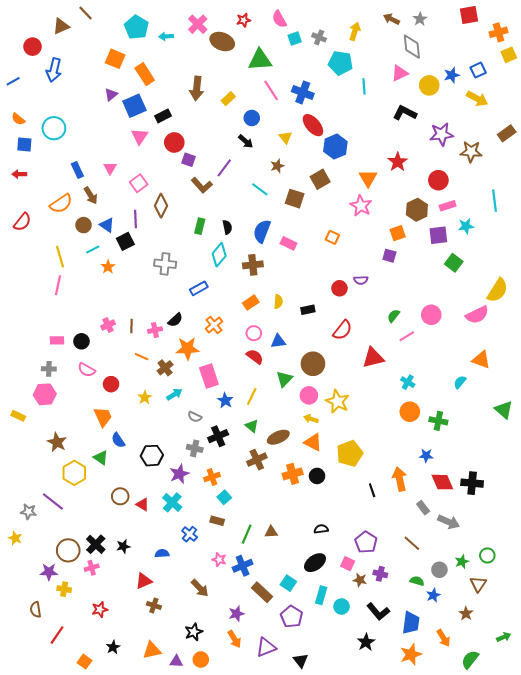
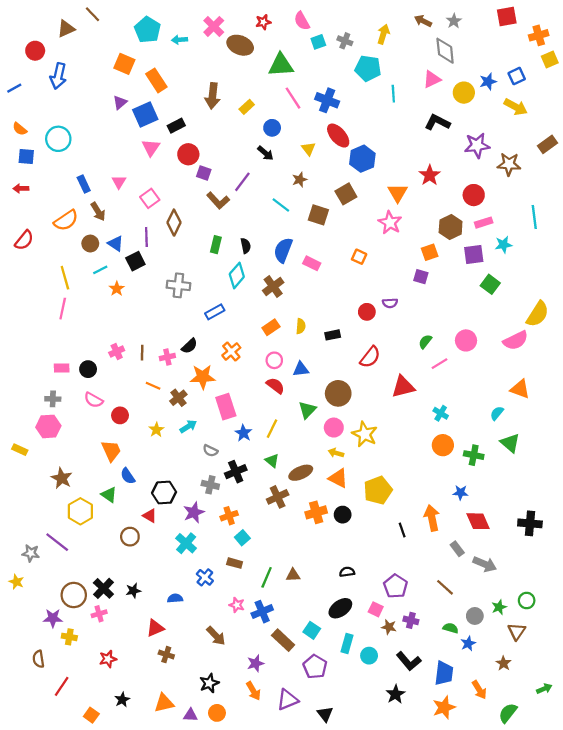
brown cross: (253, 265) -> (273, 286), turned -30
green triangle: (504, 410) -> (510, 443), moved
black cross: (472, 483) -> (530, 523), moved
red triangle: (143, 504) -> (150, 516), moved

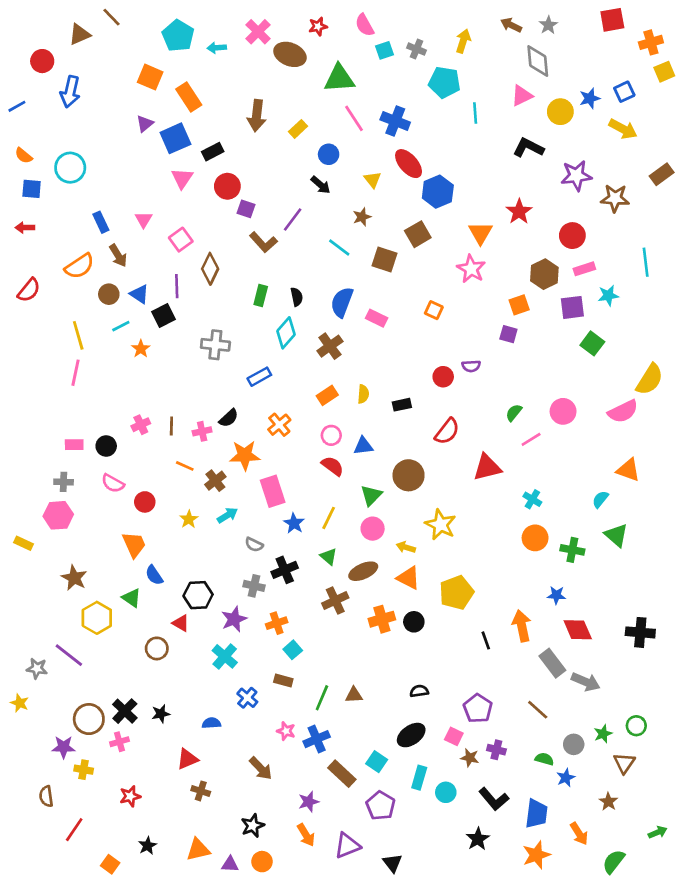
pink circle: (334, 428) -> (373, 529), moved
gray rectangle: (457, 549) -> (552, 663), size x1.5

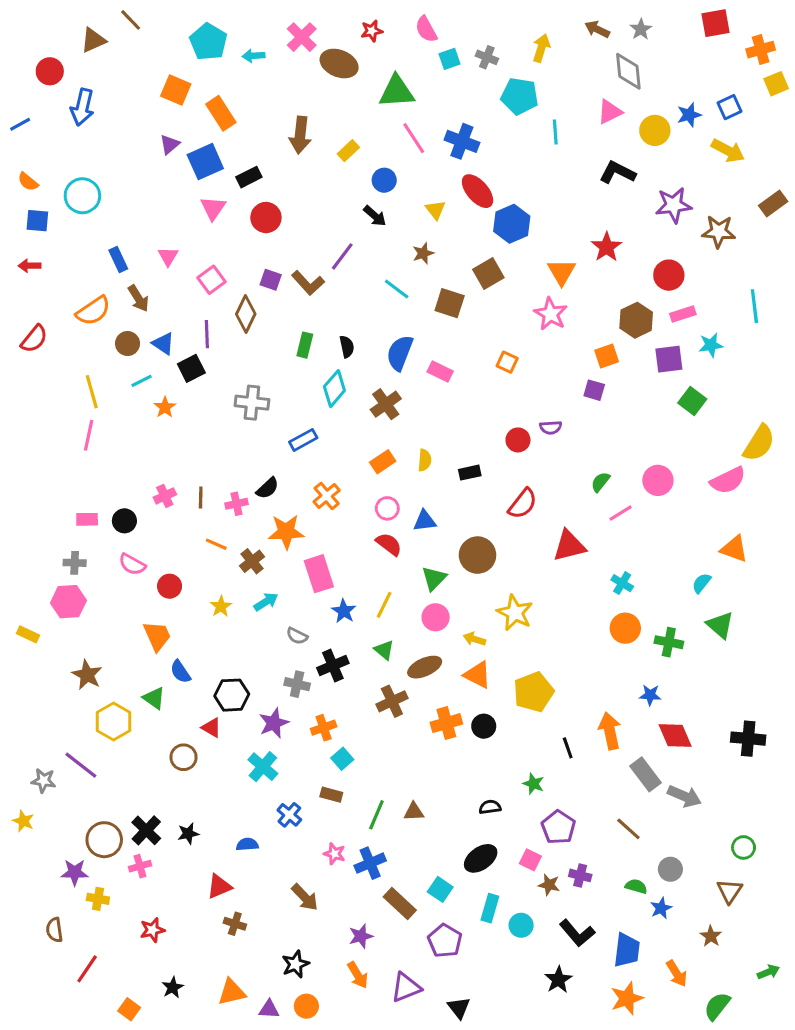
purple square: (246, 209) -> (271, 280), moved
green star: (603, 734) -> (534, 784), moved, turned -30

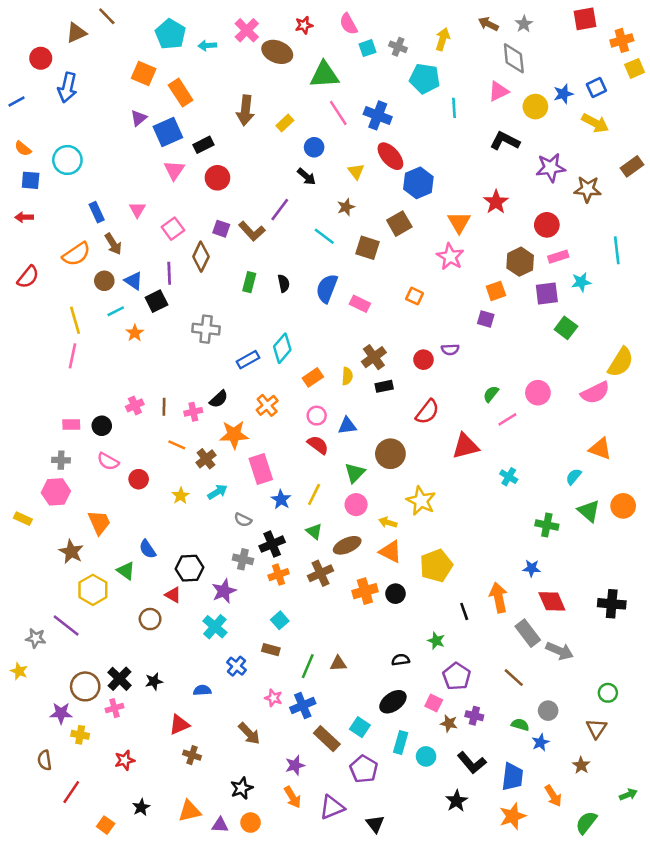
cyan diamond: (334, 389) -> (282, 348), moved
brown cross: (386, 404) -> (374, 357), moved
orange circle: (625, 628) -> (623, 506), moved
orange trapezoid: (157, 636) -> (99, 522), moved
orange cross: (324, 728) -> (279, 575), moved

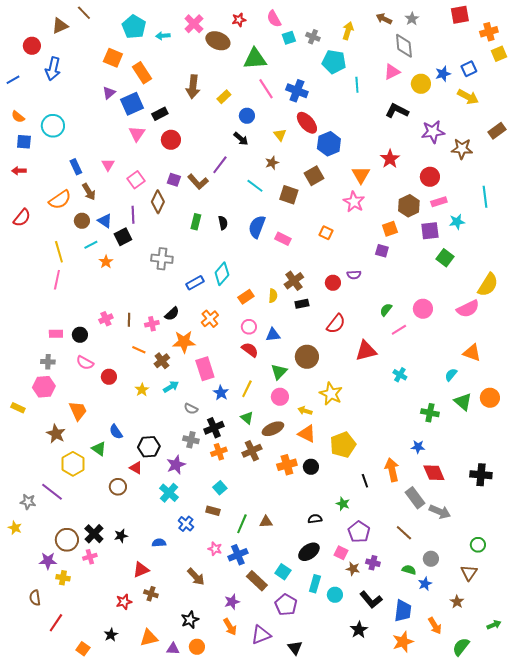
red star: (125, 760) -> (124, 602), moved

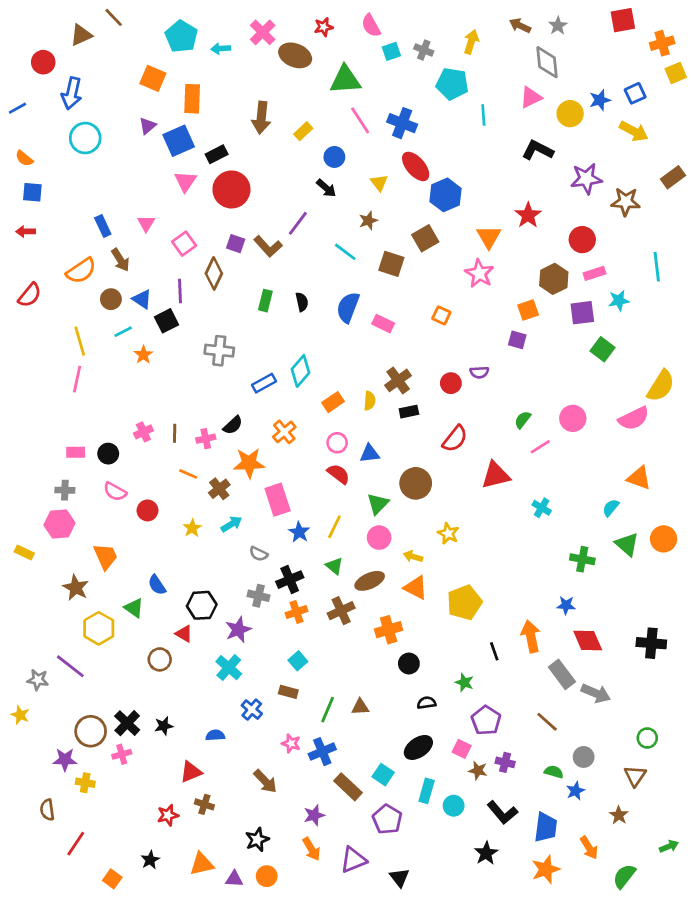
orange rectangle: (142, 73) -> (192, 99), turned 35
cyan circle: (53, 126) -> (85, 138), moved
red circle: (171, 140) -> (231, 189), size x1.4
yellow star: (331, 394) -> (448, 533), size x0.7
black circle: (311, 467) -> (409, 664), moved

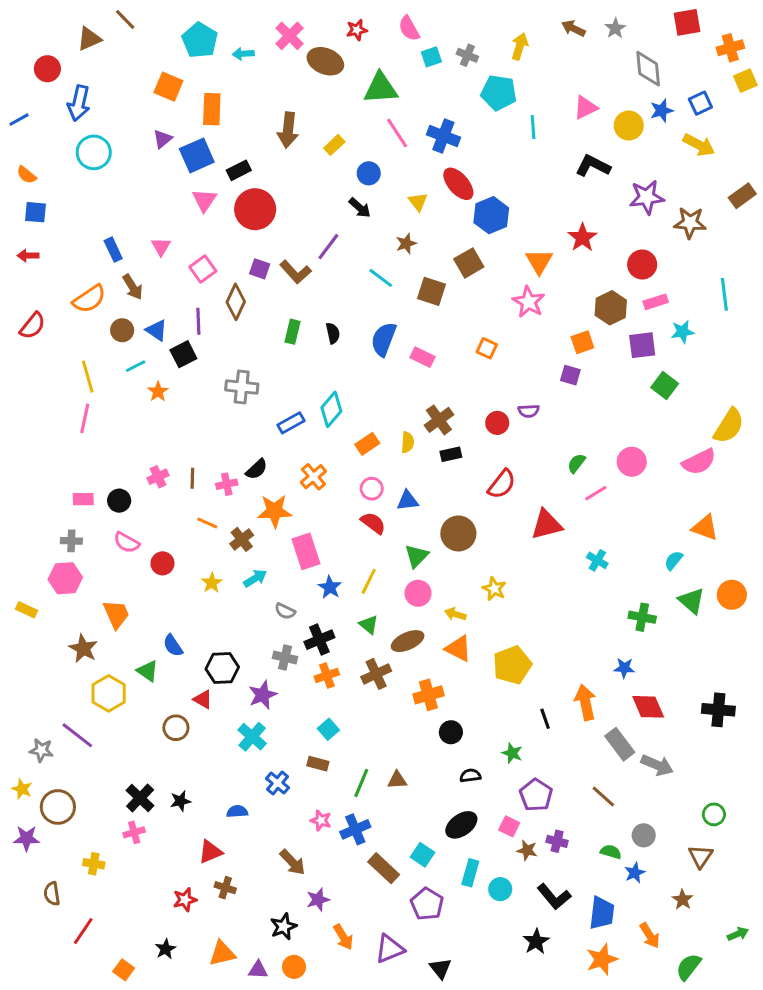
gray diamond: (547, 62) -> (648, 69), moved
brown circle: (91, 731) -> (58, 807), moved
purple star: (65, 760) -> (26, 838), moved
purple star: (314, 815) -> (318, 900), moved

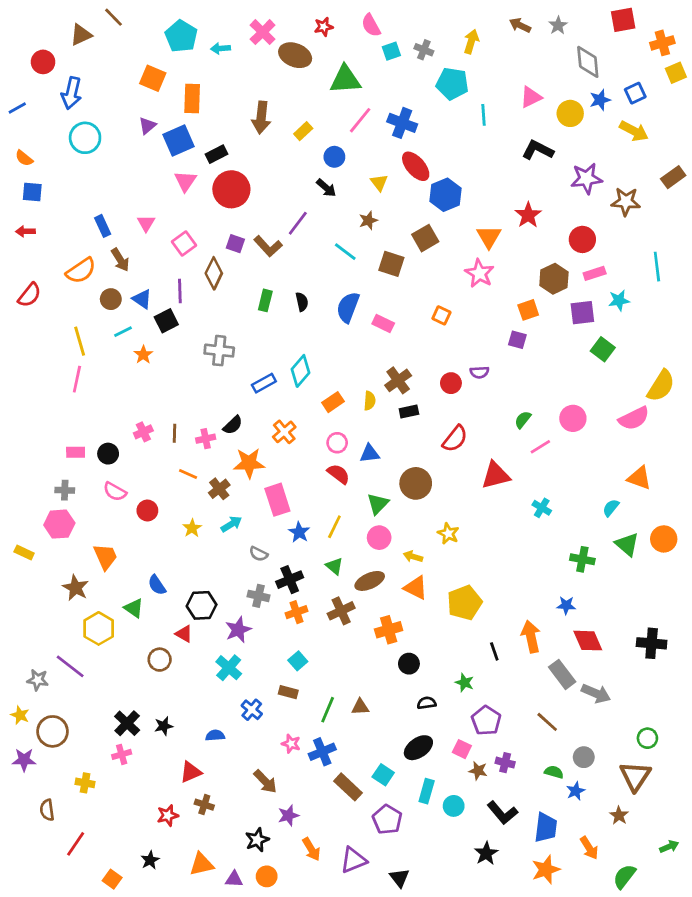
pink line: (397, 133) -> (360, 120), turned 72
brown triangle: (700, 856) -> (635, 776), size x1.4

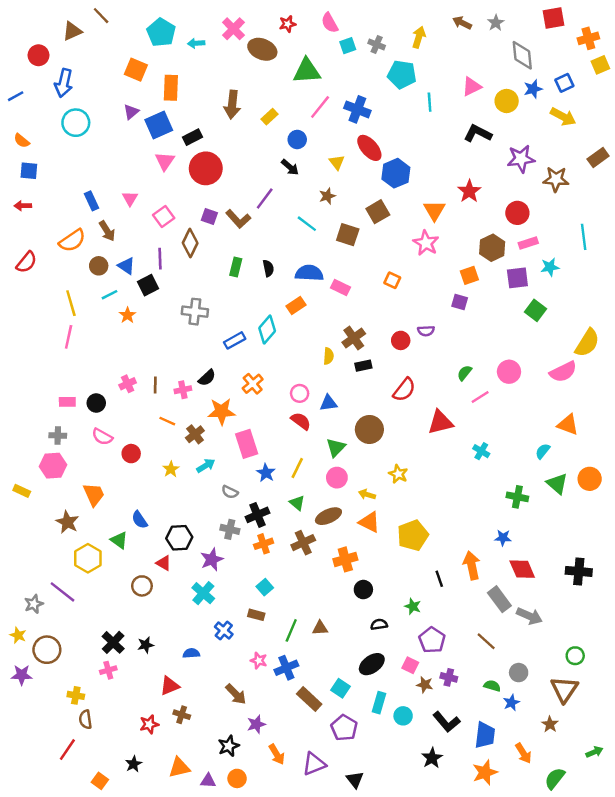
blue semicircle: (348, 307) -> (309, 273), turned 72
orange rectangle: (333, 402) -> (296, 306), moved
gray star: (38, 680) -> (34, 604), turned -30
brown semicircle: (47, 810) -> (85, 719), moved

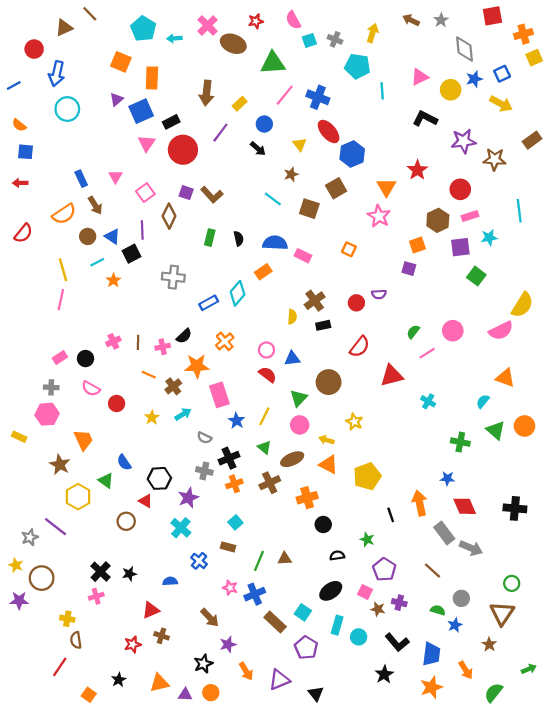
purple line: (265, 198) -> (220, 133), moved
pink rectangle: (67, 402) -> (60, 357), turned -32

